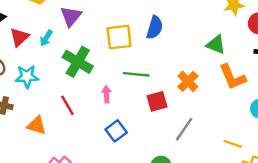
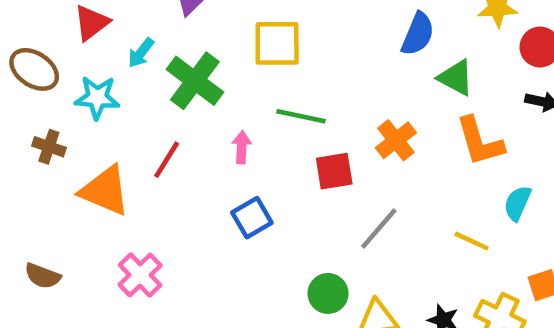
blue semicircle: (155, 27) -> (418, 34), moved
cyan arrow: (46, 38) -> (141, 53), moved
red line: (67, 105) -> (167, 160), turned 55
orange triangle: (37, 125) -> (105, 191), size x1.4
yellow line: (233, 144) -> (472, 241), moved

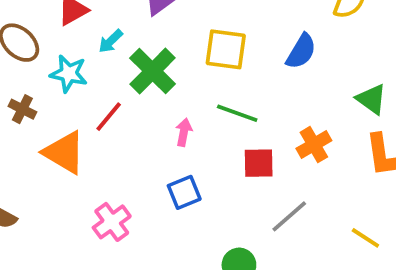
blue semicircle: (418, 34) -> (301, 51), moved
red line: (167, 160) -> (109, 117), moved
pink cross: (140, 275) -> (112, 222), moved

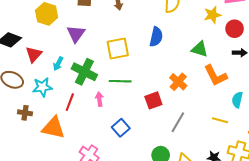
green line: (237, 113) -> (120, 81), moved
pink arrow: (184, 132) -> (99, 99), moved

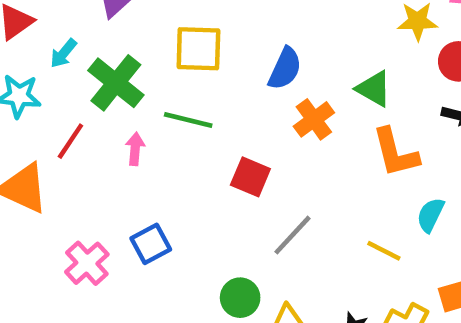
blue semicircle: (156, 37) -> (285, 69), moved
orange cross: (178, 82) -> (314, 119), moved
red square: (153, 100) -> (250, 177), turned 30
blue square: (121, 128) -> (151, 244), moved

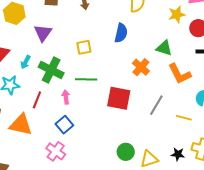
yellow square: (198, 49) -> (84, 47), size x0.7
blue semicircle: (285, 69) -> (121, 33), moved
red square: (250, 177) -> (119, 98), size x1.4
gray line: (293, 235) -> (156, 105), moved
blue square: (151, 244) -> (64, 125), moved

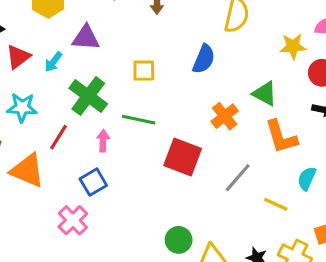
purple triangle: (43, 33) -> (86, 38), turned 48
cyan arrow: (26, 62) -> (53, 62), moved

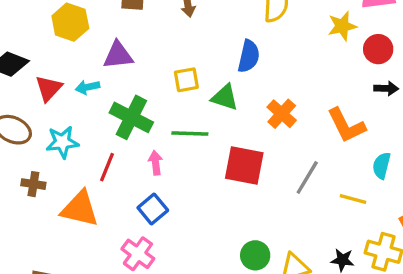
cyan arrow: (53, 62) -> (87, 87), turned 50
green triangle: (265, 94) -> (225, 97), moved

